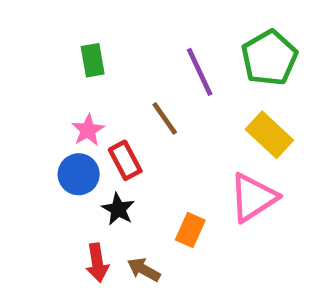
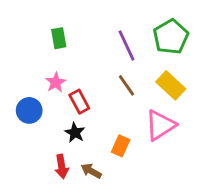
brown line: (165, 118) -> (127, 85), moved
blue circle: (79, 174) -> (29, 110), moved

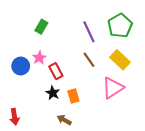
green rectangle: (59, 38) -> (41, 27), turned 40
blue circle: (29, 110) -> (21, 66), moved
orange rectangle: (121, 146) -> (73, 96), moved, turned -40
red arrow: (62, 166) -> (14, 117), moved

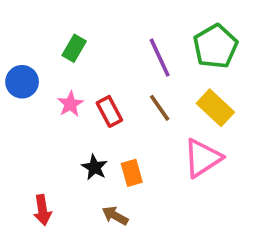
blue circle: (21, 66) -> (22, 82), moved
red rectangle: (56, 71) -> (109, 111), moved
red arrow: (14, 117) -> (42, 210), moved

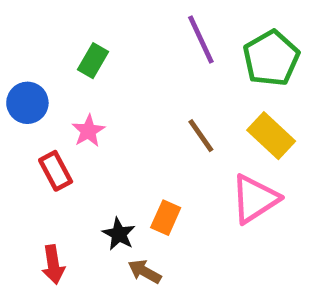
purple line: (160, 58) -> (201, 40), moved
red rectangle: (109, 111) -> (56, 171), moved
black star: (95, 167) -> (119, 234), moved
orange rectangle: (132, 173) -> (166, 218), turned 40

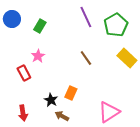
blue circle: (27, 103) -> (12, 19), moved
yellow rectangle: (271, 136) -> (127, 58), moved
pink triangle: (255, 199) -> (109, 112), moved

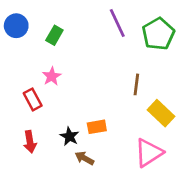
brown line: (86, 58) -> (136, 84), moved, turned 42
yellow rectangle: (127, 58) -> (161, 113), moved
orange rectangle: (71, 93) -> (97, 127), turned 56
red arrow: (23, 113) -> (30, 142), moved

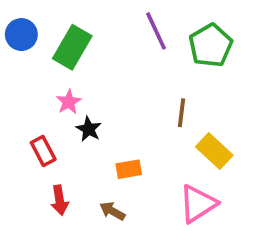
green rectangle: (54, 35) -> (72, 47), size x1.6
red rectangle: (33, 99) -> (43, 151), moved
black star: (69, 136) -> (89, 129), moved
red arrow: (30, 142) -> (60, 200), moved

